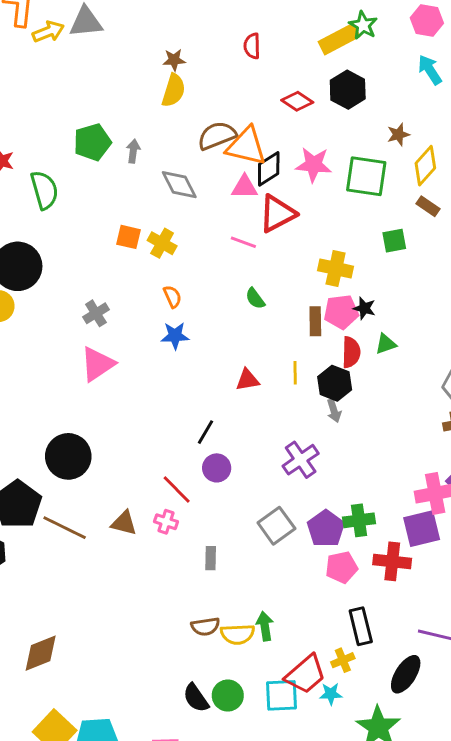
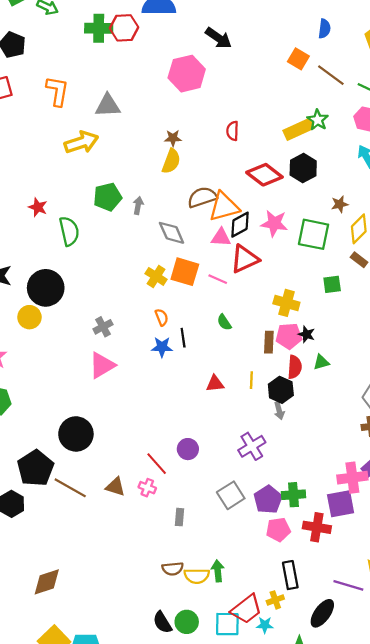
yellow arrow: (48, 32) -> (81, 142), moved, size x1.4
red diamond: (297, 101) -> (264, 175), size x1.5
orange triangle: (246, 146) -> (224, 207), turned -32
orange square: (129, 237) -> (185, 272), moved, size x1.5
black line: (205, 432) -> (183, 338), moved, turned -42

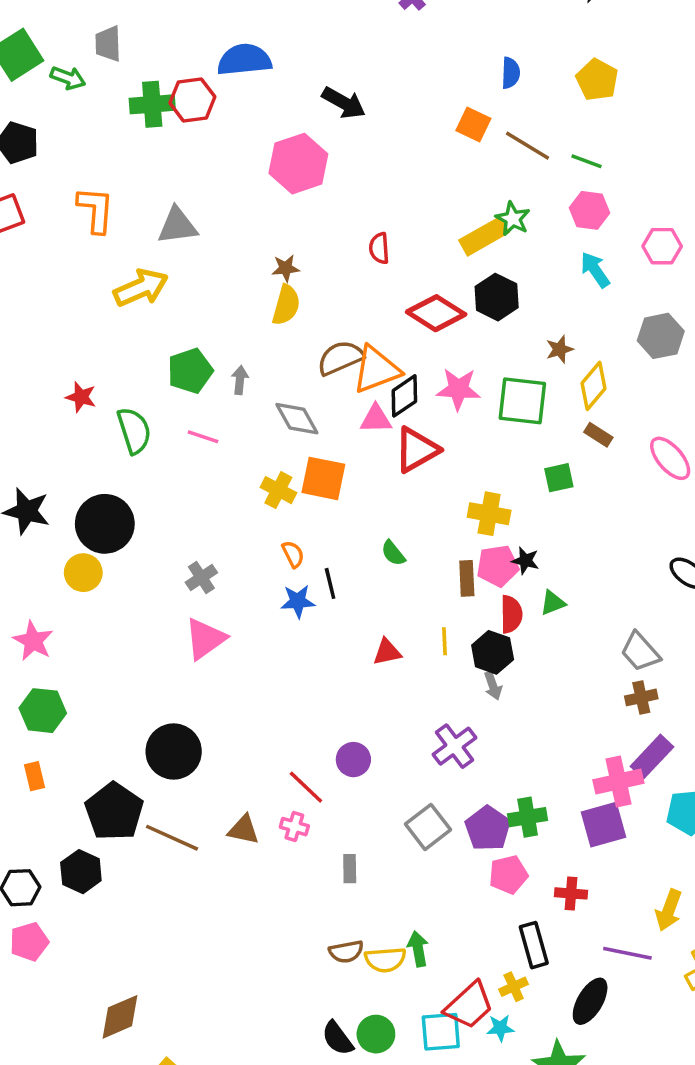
pink line: (218, 279) -> (203, 437), moved
red cross: (317, 527) -> (571, 893), moved, size x0.7
brown diamond: (47, 582) -> (120, 1017), moved

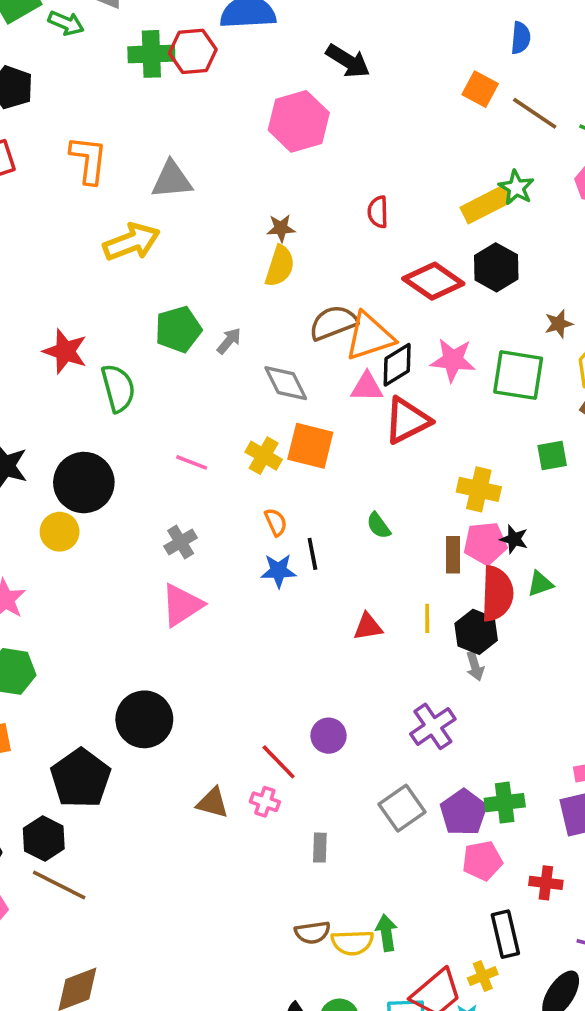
gray arrow: (240, 380) -> (229, 341), turned 32
red star: (81, 397) -> (65, 351), size x1.4
pink line: (203, 437) -> (192, 462), moved
red semicircle: (511, 614) -> (497, 594), size x1.4
brown line: (172, 838) -> (59, 885), moved

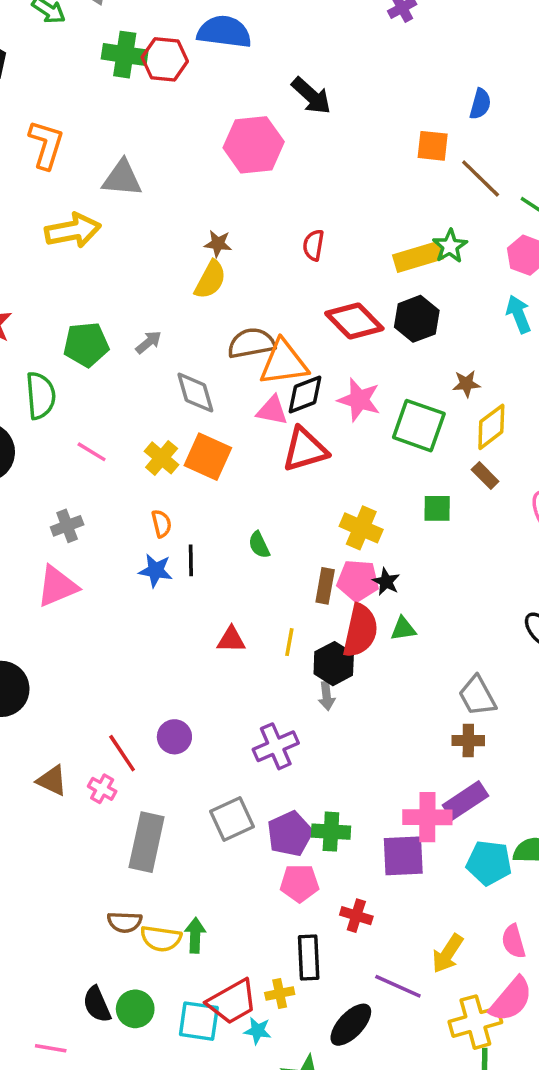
orange square: (480, 89) -> (433, 146), turned -32
green pentagon: (178, 329) -> (86, 344), moved
green semicircle: (118, 388) -> (41, 396), moved
gray rectangle: (320, 848) -> (147, 842), size x2.0

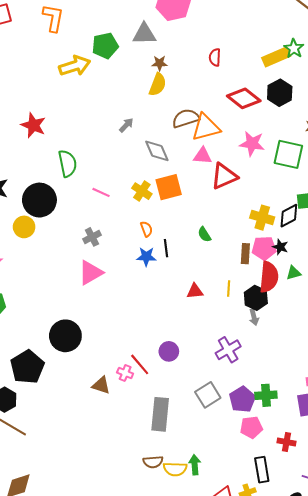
gray triangle: (122, 178) -> (144, 34), moved
green pentagon: (86, 344) -> (105, 46), moved
black diamond: (305, 395) -> (289, 216), moved
orange square: (208, 457) -> (169, 187), turned -32
pink cross: (102, 789) -> (125, 373), moved

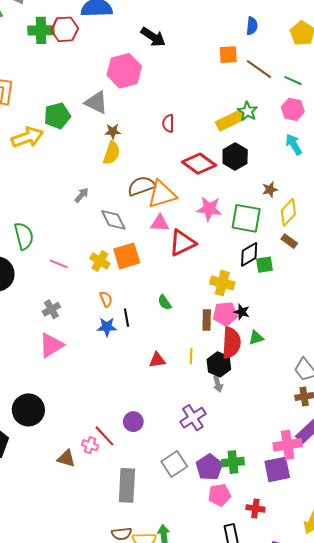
gray triangle: (144, 34) -> (96, 103), turned 30
black diamond: (289, 216) -> (249, 254), moved

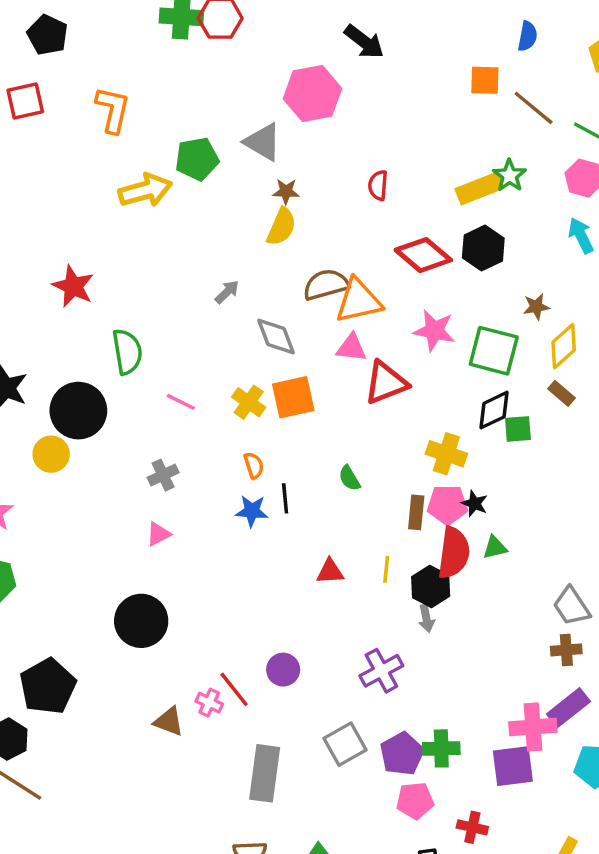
pink triangle: (51, 345) -> (158, 534), size x0.6
black circle: (28, 410) -> (141, 621), moved

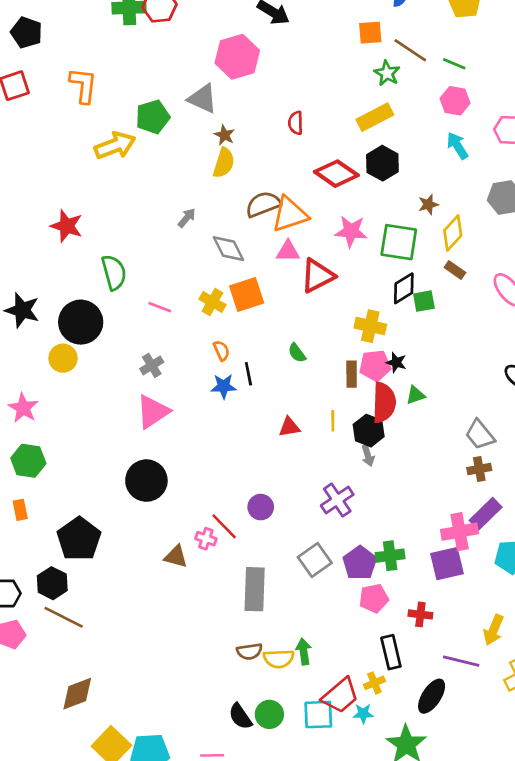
green star: (509, 176) -> (387, 73), moved
brown star: (286, 191) -> (225, 135), turned 30
pink triangle: (158, 534) -> (153, 412), size x1.8

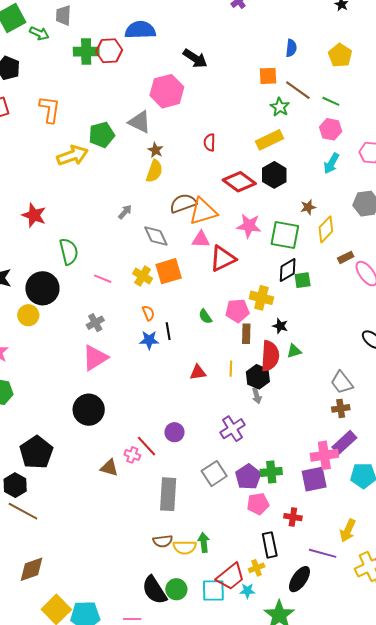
cyan arrow: (457, 146) -> (331, 163), turned -120
brown rectangle: (455, 270) -> (346, 257), moved, turned -63
pink pentagon: (375, 366) -> (237, 311), moved
black semicircle: (240, 716) -> (154, 590), size x1.4

